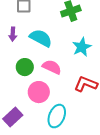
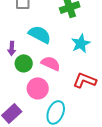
purple arrow: (13, 34) -> (12, 48), moved

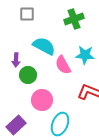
cyan star: (81, 43) -> (85, 55), turned 30
pink semicircle: (51, 63) -> (63, 65), moved, turned -144

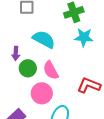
cyan star: (85, 55) -> (84, 37), moved
pink semicircle: (63, 65) -> (51, 70), moved

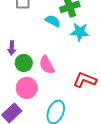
cyan semicircle: (44, 39) -> (53, 21), moved, size x0.7
pink circle: (42, 93) -> (27, 88), moved

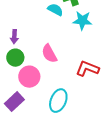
green circle: (24, 63) -> (15, 58), moved

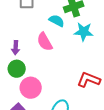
pink semicircle: (49, 54) -> (45, 42), moved

